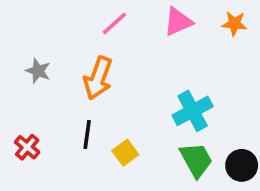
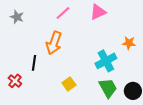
orange star: (234, 24) -> (129, 43), moved
gray star: (38, 71) -> (17, 17), moved
black line: (87, 134) -> (34, 63), moved

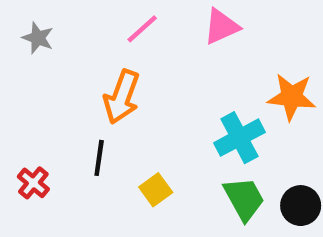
orange star: (129, 43) -> (292, 97), size x1.5
black line: (34, 63) -> (99, 158), moved

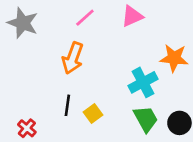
gray star: (38, 38) -> (23, 23), size x1.6
black line: (99, 158) -> (67, 105), moved
red cross: (33, 183) -> (27, 128), moved

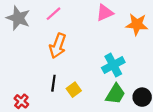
pink line: (85, 18) -> (53, 14), moved
orange star: (174, 58) -> (137, 24), moved
green trapezoid: (146, 119) -> (115, 94), turned 60

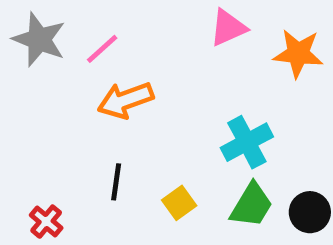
pink line: (53, 14) -> (102, 49), moved
orange arrow: (58, 46) -> (125, 100), turned 50
yellow square: (74, 90) -> (179, 203), moved

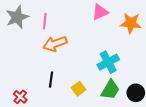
gray star: (39, 39) -> (17, 17), turned 30
pink line: (102, 49) -> (45, 21), turned -42

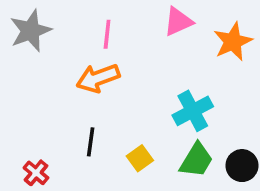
pink line: (45, 21) -> (107, 34), moved
orange star: (131, 23) -> (233, 42), turned -30

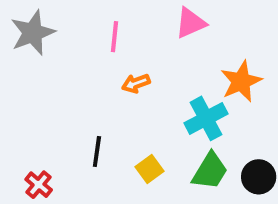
orange star: (233, 42) -> (241, 81), moved
orange arrow: (98, 78) -> (136, 83), moved, size x0.6

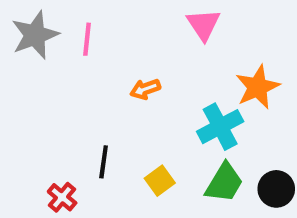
pink triangle: (190, 23) -> (203, 25), turned -40
pink line: (115, 37) -> (87, 39), moved
red cross: (39, 185) -> (62, 197), moved

